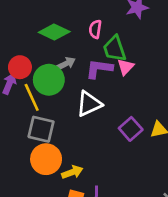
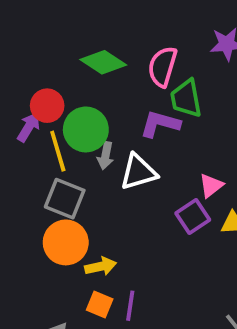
pink semicircle: (95, 29) -> (162, 67), size x1.5
gray arrow: (66, 63) -> (106, 156), moved, turned 120
pink triangle: (126, 67) -> (211, 186), moved

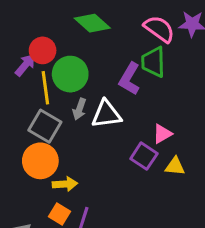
pink semicircle: (162, 67) -> (159, 29), moved, turned 100
purple L-shape: (160, 124) -> (130, 79), turned -84
gray arrow: (106, 156) -> (79, 109), moved
purple square: (193, 216) -> (144, 156), turned -32

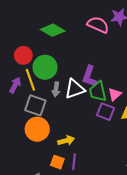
green trapezoid: (153, 62) -> (98, 91), moved
purple arrow: (25, 65) -> (15, 85), moved
purple L-shape: (130, 79) -> (89, 76), moved
yellow arrow: (65, 184) -> (66, 141), moved

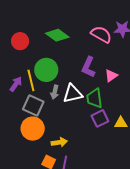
red circle: (23, 55) -> (20, 41), moved
purple L-shape: (89, 76) -> (88, 67), moved
pink triangle: (115, 94) -> (111, 76), moved
purple square: (106, 112) -> (100, 118), turned 36

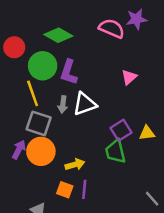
purple L-shape: (88, 67) -> (69, 72), moved
green circle: (46, 70) -> (43, 66), moved
purple arrow: (16, 84) -> (19, 149), moved
green trapezoid: (94, 98) -> (115, 151), moved

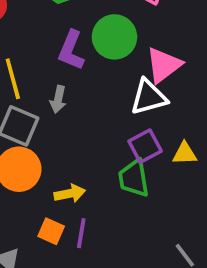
green circle: (43, 66) -> (114, 37), moved
pink triangle: (129, 77) -> (164, 65), size x1.5
white triangle: (85, 104) -> (149, 97), moved

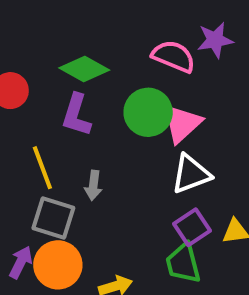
purple L-shape: (71, 50) -> (76, 115), moved
pink triangle: (164, 65) -> (182, 123), moved

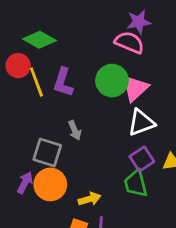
purple star: (215, 40) -> (139, 22), moved
green diamond: (84, 69) -> (39, 40), moved
yellow line: (42, 168) -> (36, 82), moved
gray arrow: (93, 185) -> (75, 130), turned -30

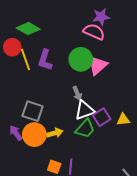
white triangle: (141, 123) -> (85, 110), moved
gray arrow: (75, 130) -> (77, 93), moved
purple arrow: (25, 183) -> (16, 133), turned -63
green trapezoid: (136, 183) -> (85, 129), moved, turned -125
yellow arrow: (90, 199) -> (55, 133), moved

